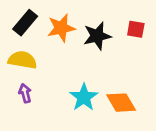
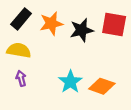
red square: (136, 29) -> (114, 25), size x1.6
orange diamond: (121, 103) -> (102, 86), turned -40

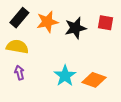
red square: (114, 25) -> (105, 23), size x0.7

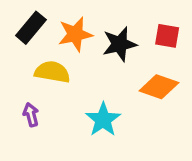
yellow semicircle: (17, 47) -> (52, 72), moved
orange diamond: (94, 80) -> (159, 87), moved

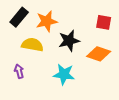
black star: (120, 44) -> (69, 41), moved
cyan star: (103, 120) -> (64, 74), turned -30

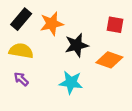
yellow semicircle: (32, 45) -> (21, 51), moved
purple arrow: (19, 71) -> (21, 79), turned -32

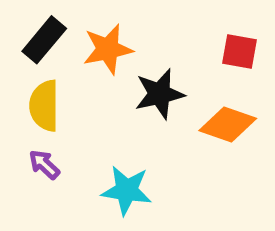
yellow semicircle: (21, 51) -> (44, 106), turned -100
cyan star: (71, 82) -> (127, 190), moved

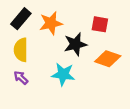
red square: (239, 52) -> (100, 24), moved
cyan star: (127, 190) -> (63, 74), moved

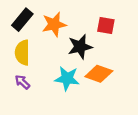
orange diamond: (108, 59) -> (99, 74), moved

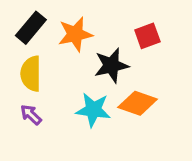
red square: (106, 26) -> (147, 36), turned -30

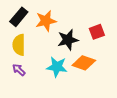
red square: (147, 36) -> (97, 32), moved

